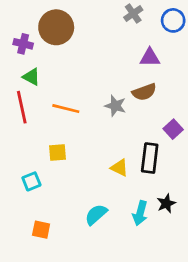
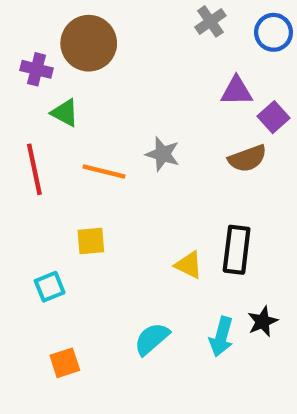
green triangle: (31, 77) -> (65, 113), moved
brown semicircle: (144, 92) -> (247, 158), moved
gray star: (115, 106) -> (163, 154), moved
purple square: (173, 129) -> (274, 117), moved
orange square: (41, 230) -> (65, 363), turned -30

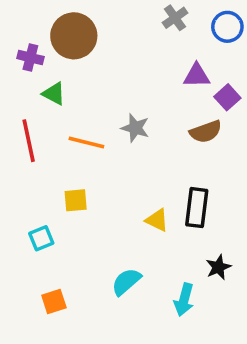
cyan arrow: (221, 337) -> (184, 300), moved

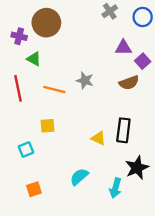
black star: (218, 267) -> (137, 168), size x1.5

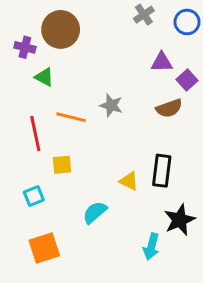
red line: (18, 88) -> (35, 134), moved
cyan semicircle: (79, 177) -> (95, 212), moved
orange square: (34, 189) -> (44, 248), size x1.5

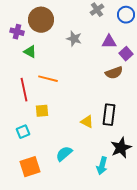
gray star: (111, 105) -> (74, 39), moved
cyan semicircle: (95, 212) -> (64, 154), moved

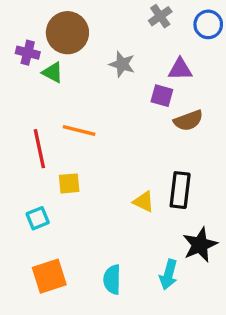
green triangle: (30, 52) -> (53, 72), moved
purple square: (126, 54) -> (162, 96), moved, turned -32
cyan semicircle: (64, 154) -> (112, 279), moved, turned -48

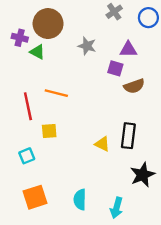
cyan arrow: (168, 275) -> (117, 208), moved

